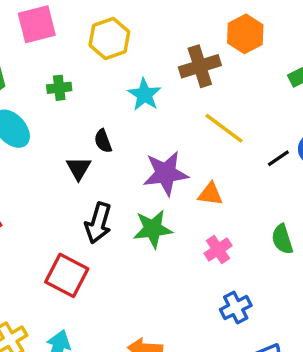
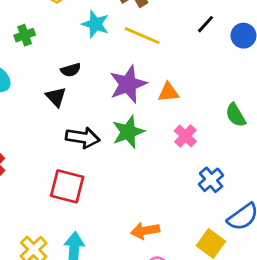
yellow line: (224, 128) -> (142, 36), moved
black semicircle: (103, 141) -> (71, 70), turned -72
black line: (278, 158) -> (205, 24), moved
black arrow: (98, 223) -> (83, 138), turned -84

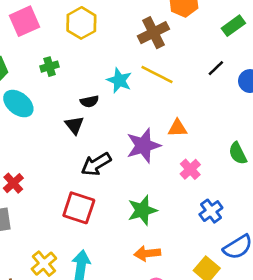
cyan star: (95, 24) -> (119, 80), moved
purple star: (128, 84) -> (143, 146), moved
green star: (128, 132) -> (142, 210), moved
black arrow: (83, 138) -> (96, 164), turned 136

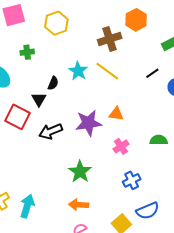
black semicircle: (89, 101) -> (53, 83), turned -64
green semicircle: (238, 153) -> (159, 140), turned 108
red square: (79, 208) -> (17, 117), moved
green star: (142, 210) -> (80, 172), turned -30

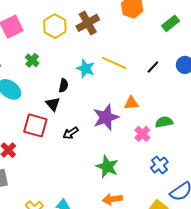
brown cross: (110, 39) -> (88, 23), moved
green cross: (27, 52) -> (32, 60), turned -32
black line: (152, 73) -> (153, 67), moved
black arrow: (51, 131) -> (71, 133), size x0.7
green semicircle: (159, 140) -> (164, 122), moved

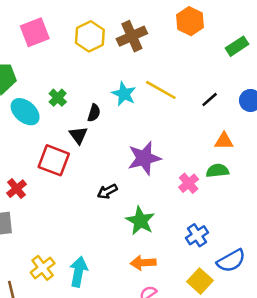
green cross: (32, 60) -> (58, 98), moved
orange triangle: (131, 103) -> (224, 141), moved
black arrow: (71, 133) -> (107, 191), moved
blue cross: (159, 165) -> (197, 235), moved

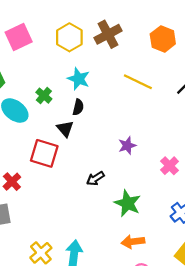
orange hexagon: (190, 21) -> (163, 39), moved
cyan star: (124, 94) -> (79, 79), moved
purple star: (144, 158) -> (127, 146), size x0.6

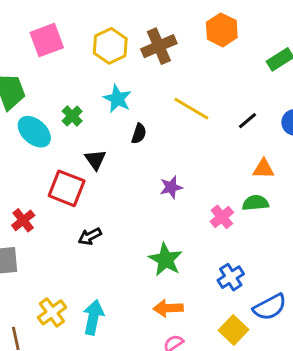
orange hexagon: (163, 39) -> (222, 30), moved
black semicircle: (78, 107) -> (139, 134), moved
black arrow: (95, 178) -> (90, 236), moved

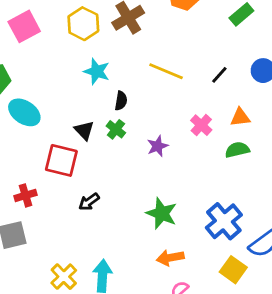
green cross: (72, 116) -> (116, 129), moved
pink cross: (222, 217) -> (201, 125), moved
red cross: (23, 220) -> (25, 195), turned 30
blue cross: (231, 277) -> (224, 221), size x1.5

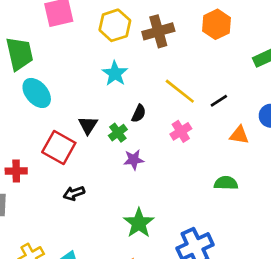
black line: (219, 75) -> (219, 101), moved
black semicircle: (121, 101) -> (139, 113), moved
orange triangle: (240, 117) -> (239, 135), moved
pink cross: (201, 125) -> (181, 131), moved
purple star: (158, 146) -> (134, 160), moved

